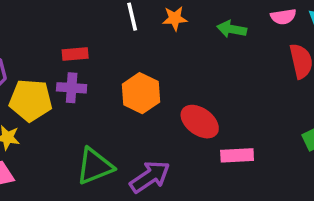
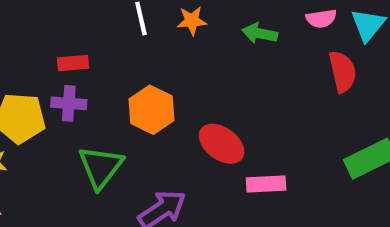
green triangle: (95, 166) -> (101, 167), moved, turned -30

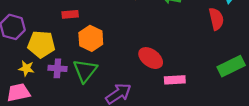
purple cross: (69, 103) -> (57, 68), moved
orange hexagon: (152, 110) -> (91, 38), moved

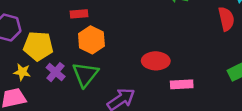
red rectangle: (70, 14) -> (79, 14), moved
red ellipse: (151, 58) -> (156, 61), turned -35
purple cross: (57, 68) -> (56, 72), turned 36

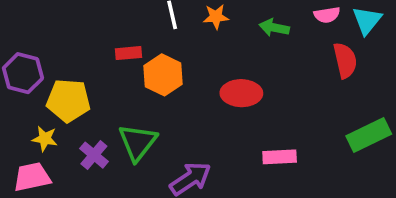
orange hexagon: (91, 40) -> (163, 75), moved
red ellipse: (156, 61) -> (241, 93), moved
purple cross: (56, 72) -> (94, 155), moved

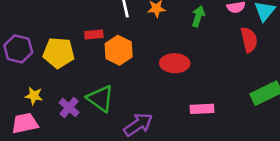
green arrow: (274, 28) -> (198, 16), turned 96
yellow pentagon: (68, 100) -> (59, 53), moved
green triangle: (138, 142) -> (100, 98), turned -32

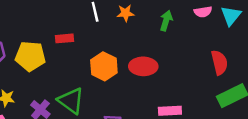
red semicircle: (249, 40) -> (219, 63), moved
orange hexagon: (119, 50) -> (104, 66), moved

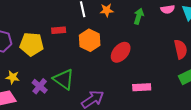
orange hexagon: (104, 66) -> (90, 40), moved
red ellipse: (143, 66) -> (121, 52), turned -50

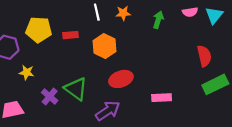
yellow pentagon: (32, 44) -> (39, 30), moved
red ellipse: (121, 52) -> (121, 79), moved, turned 30
yellow star: (13, 77) -> (27, 72), moved

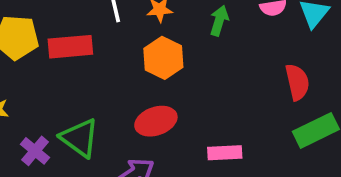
red rectangle: (70, 35) -> (70, 47), size x1.6
orange hexagon: (104, 46) -> (163, 58), moved

